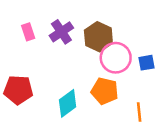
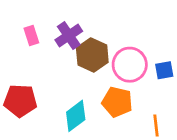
brown hexagon: (98, 37) -> (92, 55), moved

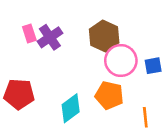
purple cross: (69, 36) -> (50, 37), moved
brown hexagon: (92, 55) -> (104, 36), moved

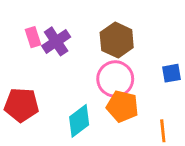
pink circle: (121, 61) -> (115, 79), moved

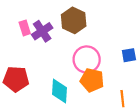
brown hexagon: (117, 40) -> (74, 20), moved
cyan diamond: (79, 121) -> (59, 91), turned -50

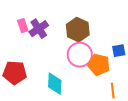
brown hexagon: (74, 20) -> (78, 30), moved
orange pentagon: (92, 80) -> (99, 65), moved

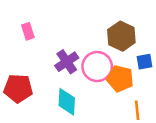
purple cross: (39, 29) -> (67, 62), moved
brown hexagon: (78, 30) -> (121, 36), moved

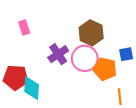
brown hexagon: (121, 36) -> (91, 33), moved
cyan diamond: (67, 102) -> (32, 88), moved

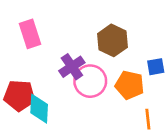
pink rectangle: (24, 28) -> (30, 34), size x1.5
pink circle: (85, 58) -> (90, 81), moved

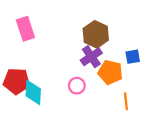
purple cross: (72, 67) -> (91, 57), moved
pink circle: (90, 81) -> (77, 86), moved, size x0.6

